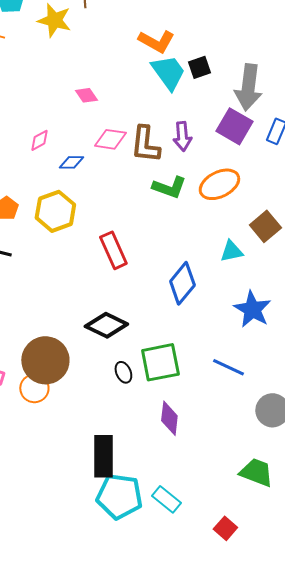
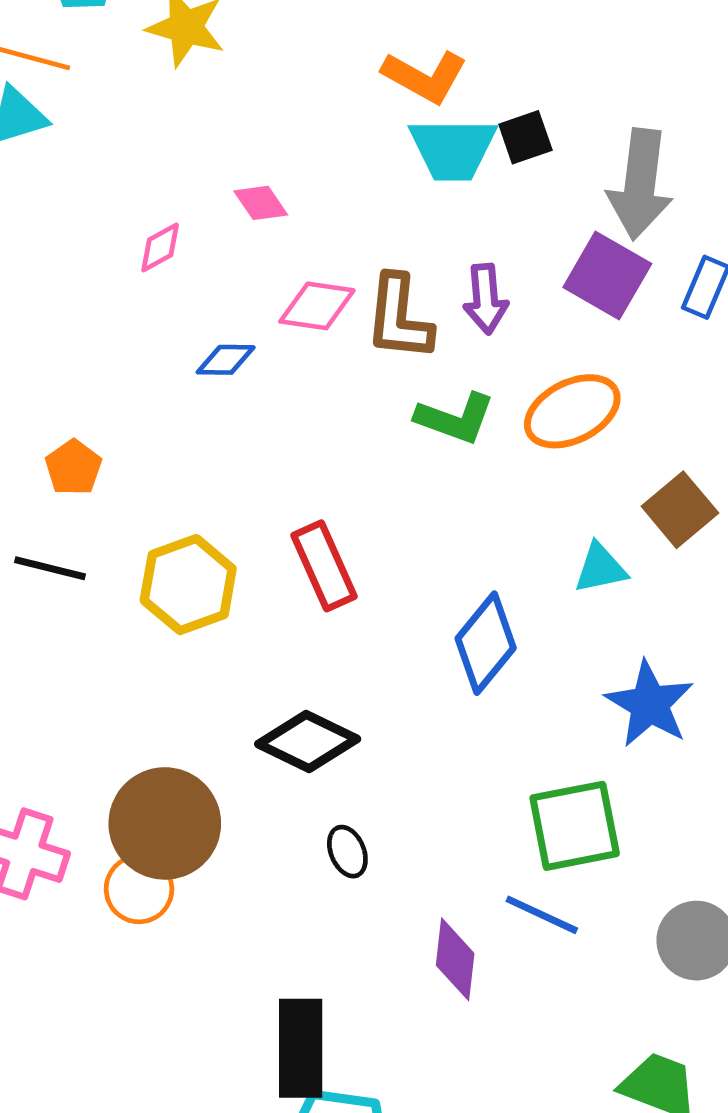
cyan trapezoid: (168, 72) -> (453, 149), turned 126
pink diamond: (39, 140) -> (160, 247), moved
yellow hexagon: (55, 211) -> (188, 585), moved
green square: (160, 362) -> (575, 826), moved
blue line: (228, 367) -> (542, 915), moved

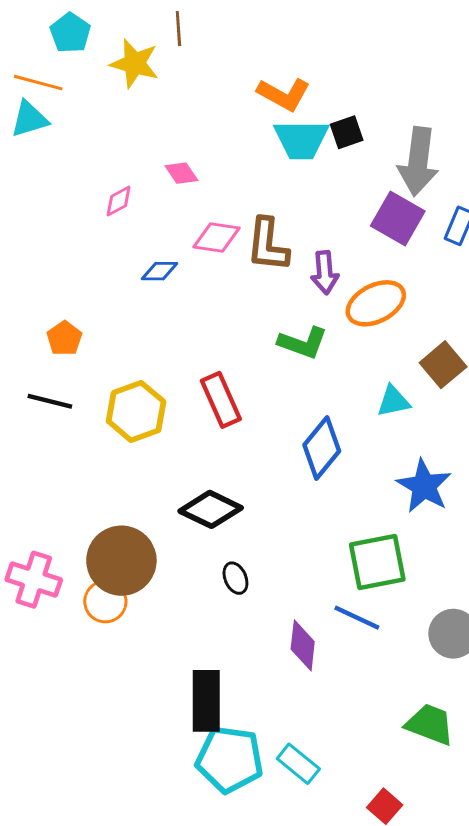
purple arrow: (486, 299) -> (325, 273), moved
green L-shape: (455, 418) -> (303, 343), moved

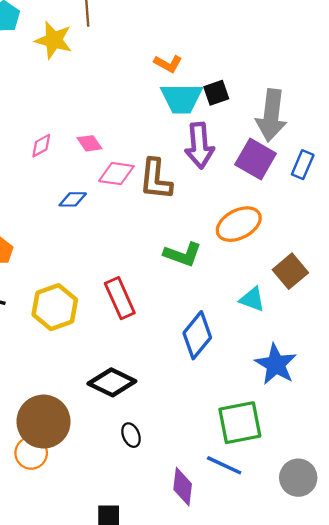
orange L-shape: (284, 94) -> (168, 64), size x0.7
pink diamond: (181, 173) -> (90, 143), moved
purple arrow: (325, 273) -> (199, 146), moved, size x1.4
cyan triangle: (393, 401) -> (252, 299), turned 32

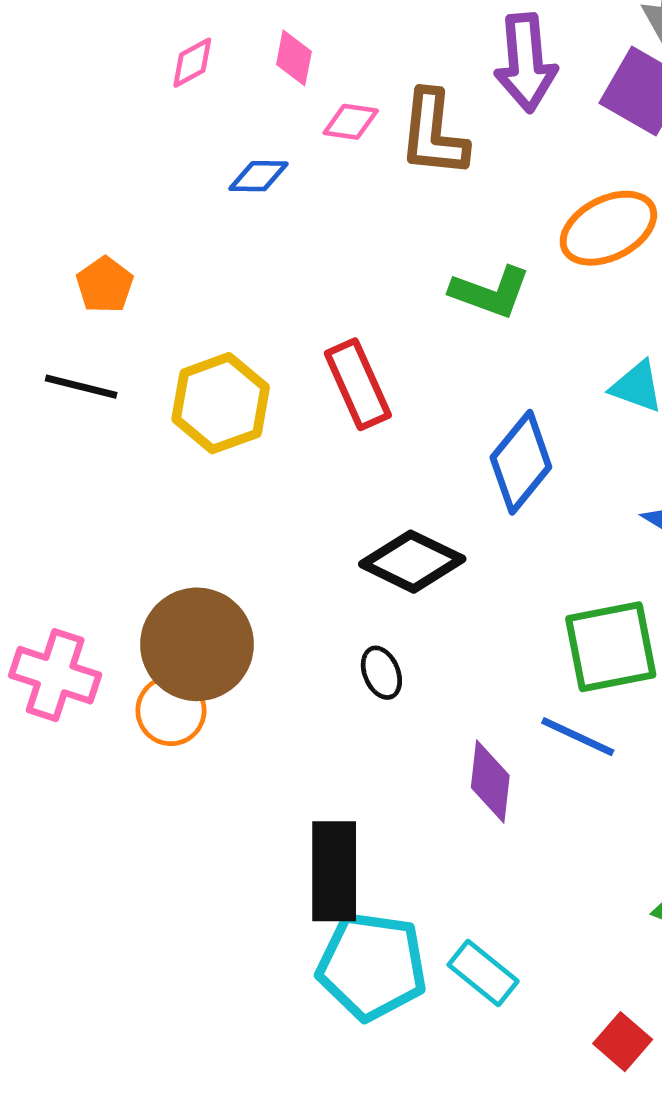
pink diamond: (90, 143) -> (294, 58), turned 45
pink diamond: (116, 174) -> (351, 122), size x0.7
black diamond: (112, 382) -> (412, 562), moved

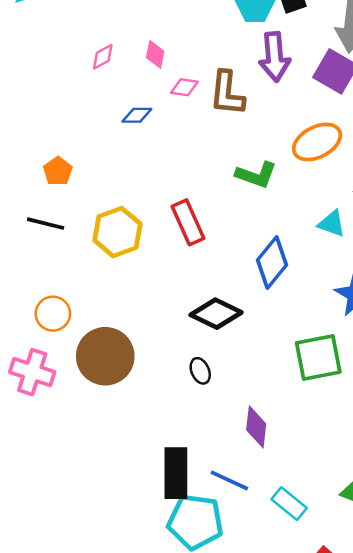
orange circle: (171, 711) -> (53, 314), moved
blue line: (578, 737) -> (229, 480), moved
cyan rectangle: (483, 973) -> (289, 504), moved

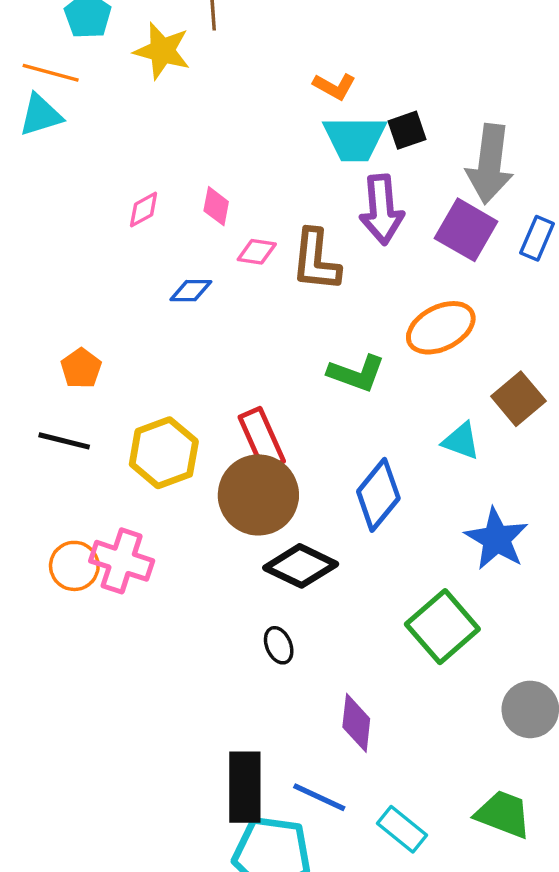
brown circle: (105, 356) -> (258, 495), moved
green square: (318, 357) -> (442, 627), turned -30
pink cross: (32, 372) -> (122, 561), moved

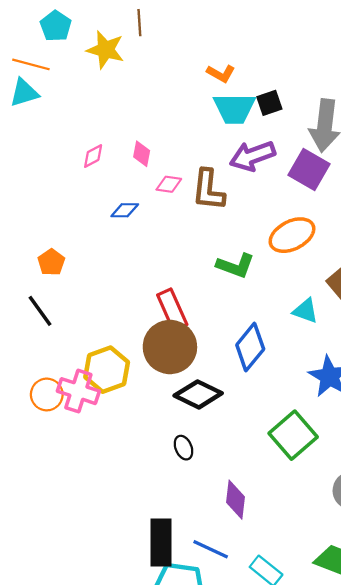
purple arrow: (382, 210) -> (252, 156), turned 75
black line: (64, 441) -> (40, 311), turned 40
yellow hexagon: (164, 453) -> (107, 370), moved

